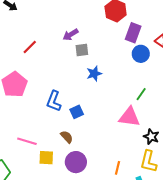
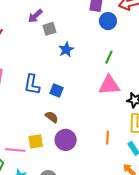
green line: (141, 94) -> (109, 57), moved
blue square: (77, 112) -> (56, 90), turned -32
pink line: (27, 141) -> (15, 150), moved

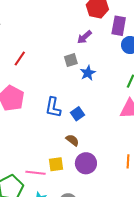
purple arrow: (35, 16) -> (84, 37), moved
gray square: (49, 29) -> (71, 60), moved
blue square: (56, 90) -> (78, 114), turned 32

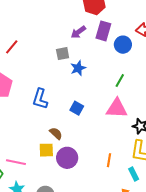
purple rectangle: (119, 26) -> (103, 31), moved
blue square: (78, 114) -> (77, 108), moved, turned -32
yellow square: (56, 164) -> (46, 150), moved

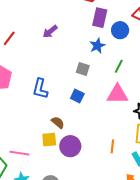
purple arrow: (78, 32) -> (50, 32), moved
gray square: (63, 54) -> (83, 69), moved, turned 32
blue star: (78, 68) -> (97, 46), moved

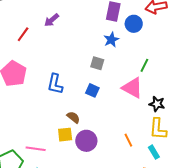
purple arrow: (50, 32) -> (51, 20), moved
green line: (119, 66) -> (144, 65), moved
pink triangle: (117, 94) -> (132, 88), turned 30
orange line: (112, 146) -> (128, 140), turned -32

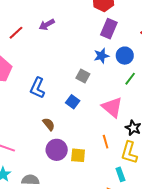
blue circle: (134, 24) -> (125, 56), moved
green line: (144, 65) -> (130, 79), moved
yellow square: (65, 135) -> (78, 155), moved
orange line: (128, 140) -> (106, 142), moved

